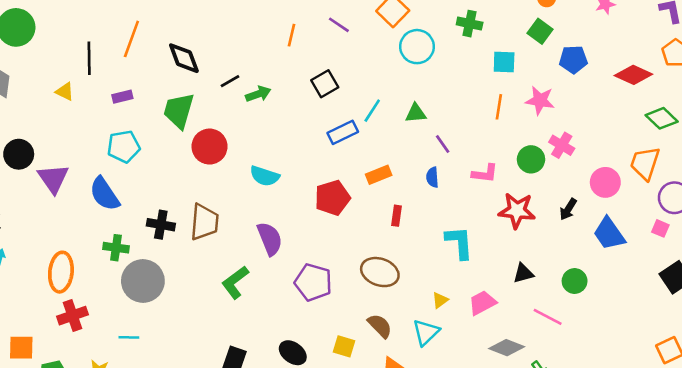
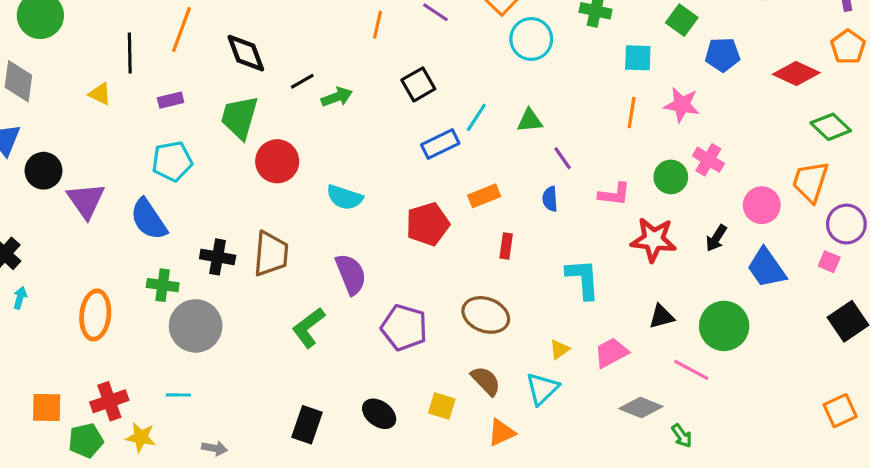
green circle: (575, 281) -> (724, 326), size x1.6
red cross: (72, 316) -> (109, 401), moved

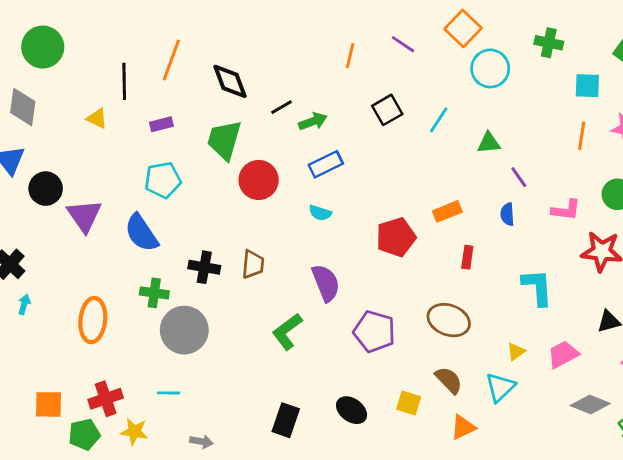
cyan line: (476, 117) -> (439, 120), moved
blue rectangle: (440, 144) -> (326, 164), moved
cyan semicircle: (345, 197) -> (320, 213), size x0.7
brown trapezoid: (271, 254) -> (253, 264), size x0.7

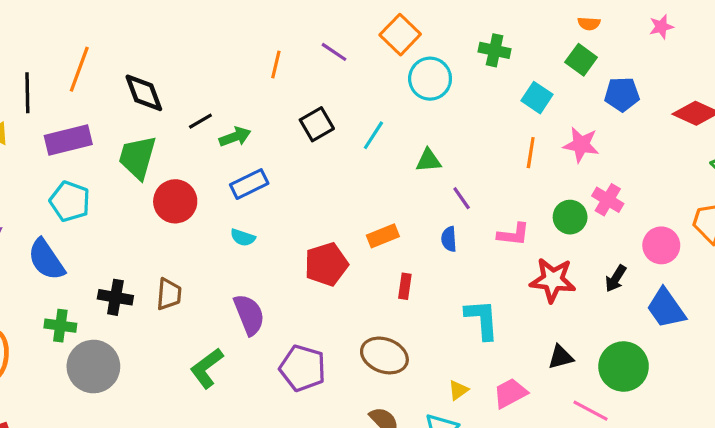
cyan square: (587, 86) -> (537, 98), turned 32
purple rectangle: (161, 124) -> (68, 140), size x1.8
cyan pentagon: (163, 180) -> (70, 201), turned 30

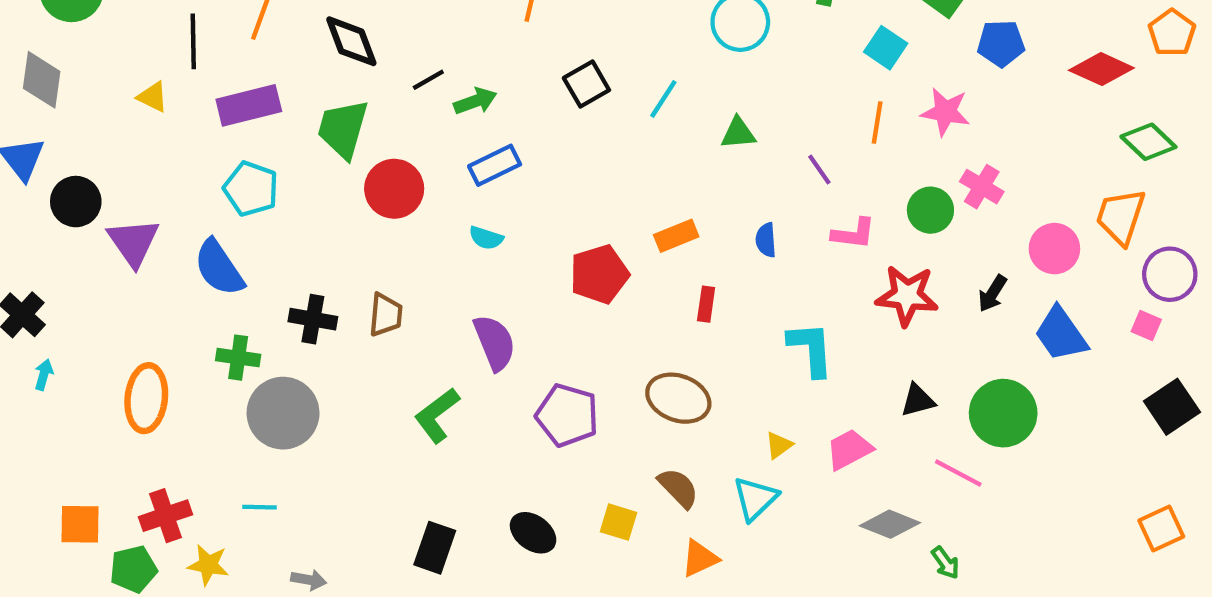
purple line: (462, 198) -> (819, 170), moved

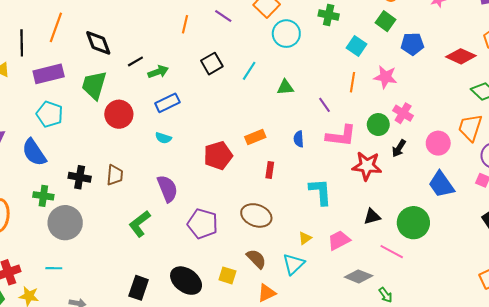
pink L-shape: (854, 234) -> (341, 136), size x1.4
black arrow: (992, 293) -> (399, 148), moved
black ellipse: (533, 533) -> (186, 281), size x1.4

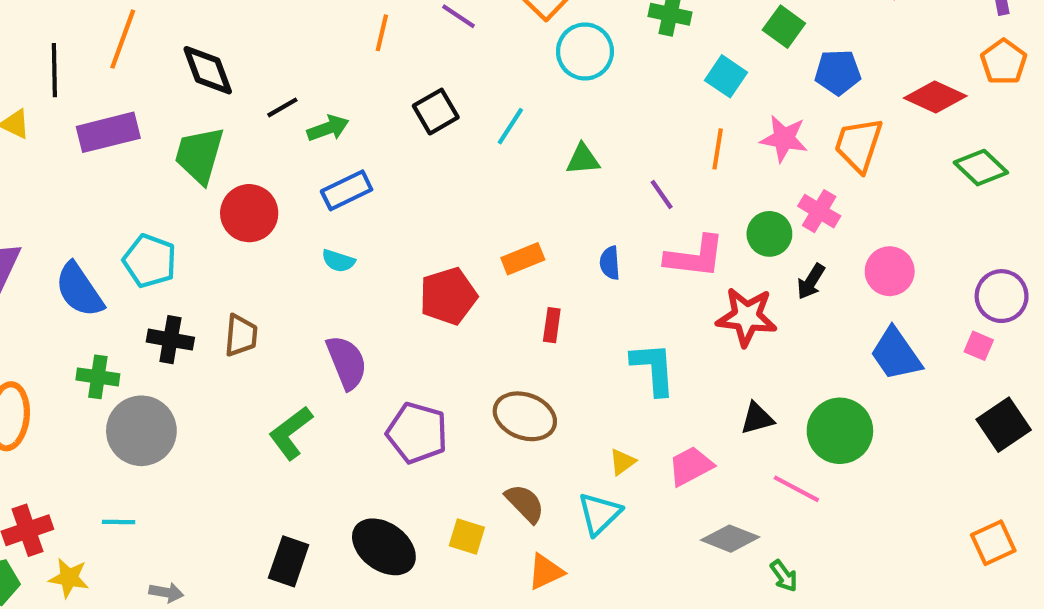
cyan pentagon: (50, 114) -> (150, 261), moved
orange trapezoid: (470, 128) -> (859, 145), moved

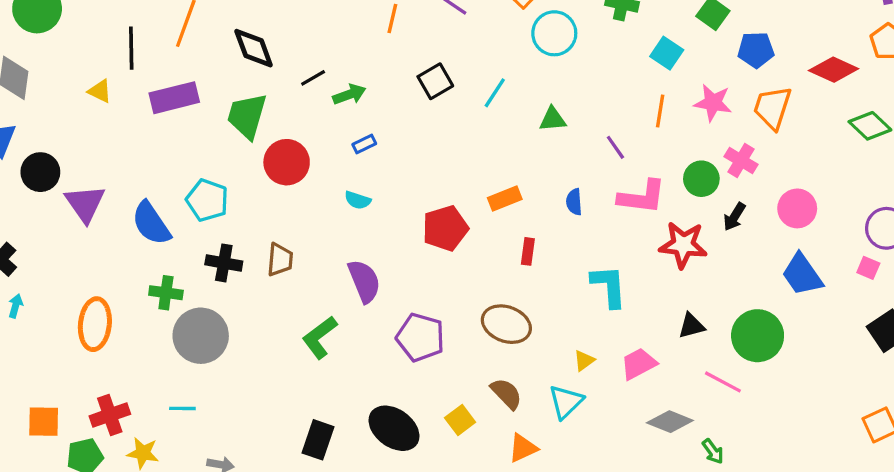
blue rectangle: (347, 190) -> (364, 144), size x0.6
yellow square: (467, 536) -> (460, 420), turned 36

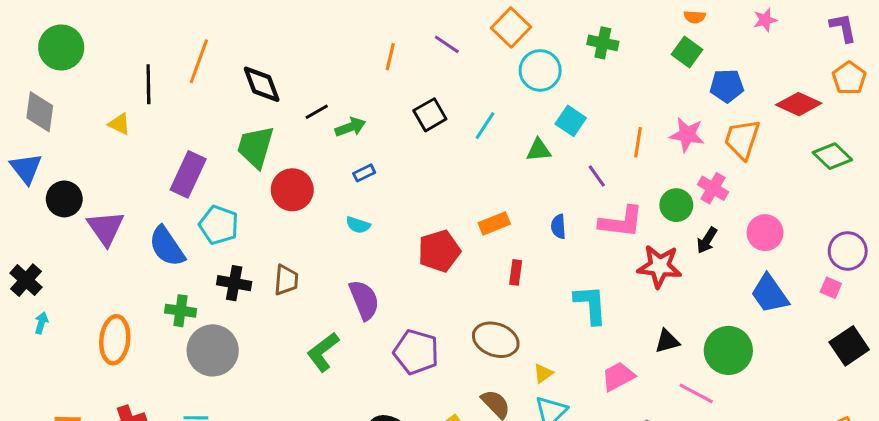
cyan square: (667, 53) -> (571, 121), moved
purple rectangle: (174, 98) -> (188, 174), moved, turned -51
yellow triangle: (584, 360) -> (543, 373), moved

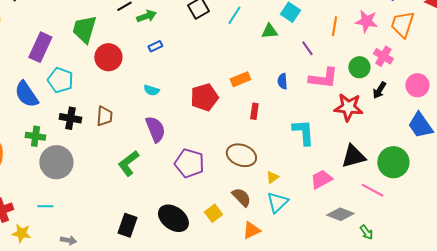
cyan semicircle: (358, 225) -> (151, 90), moved
black triangle: (667, 341) -> (353, 156), size x1.5

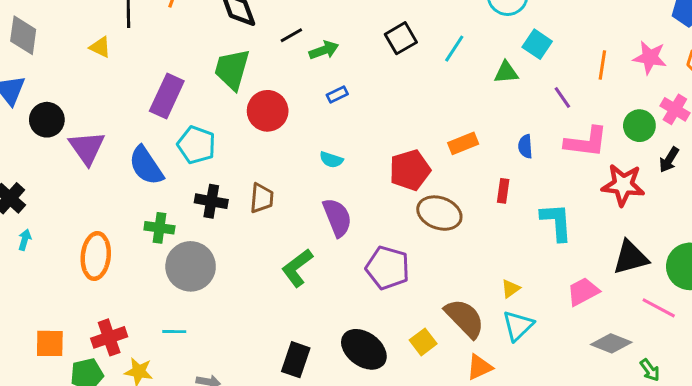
red rectangle: (254, 111) -> (503, 191), moved
brown ellipse: (241, 155) -> (439, 213), moved
brown semicircle: (241, 197) -> (465, 318), size x1.4

